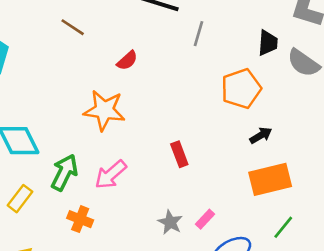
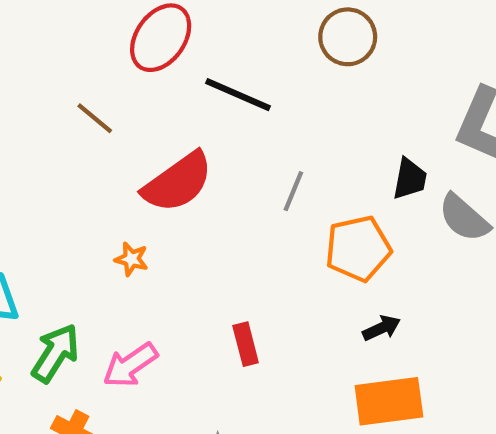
gray line: (199, 34) -> (293, 191), moved
red semicircle: (127, 60) -> (178, 182), size x2.0
orange star: (104, 110) -> (131, 259), size x0.5

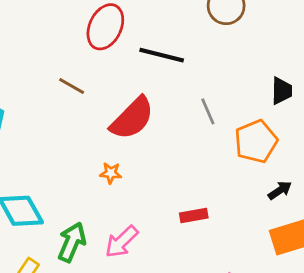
gray line: (293, 191) -> (208, 111), turned -36
red rectangle: (246, 344) -> (194, 216), turned -76

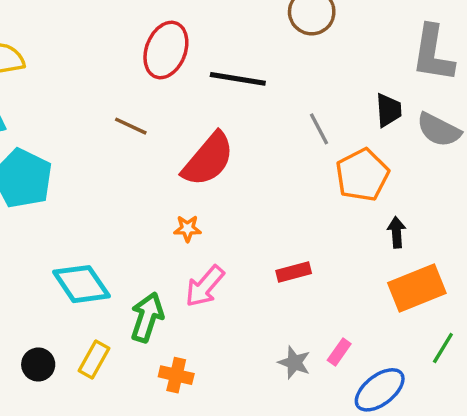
gray line: (208, 111) -> (319, 129), moved
black arrow: (280, 190) -> (396, 232), turned -55
pink arrow: (122, 242) -> (205, 286), moved

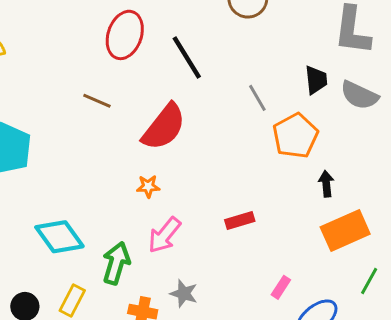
black line: (238, 79) -> (187, 58), turned 51
gray star: (294, 363) -> (184, 294), moved

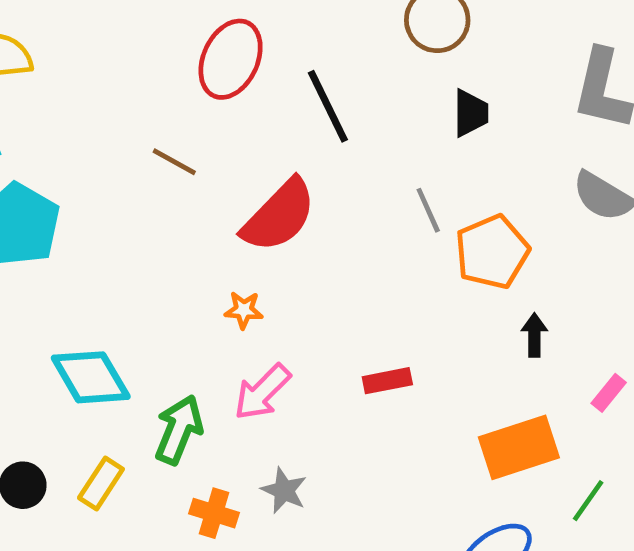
black trapezoid: (316, 80) -> (471, 113), moved
gray line: (257, 98) -> (428, 210), moved
orange rectangle: (345, 231) -> (519, 447), moved
pink rectangle: (281, 287) -> (609, 393), moved

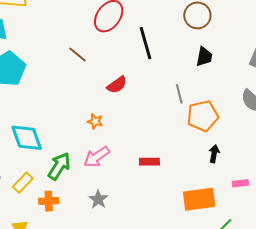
red semicircle: (279, 216) -> (117, 85), size x0.6
pink rectangle: (609, 393) -> (240, 183), turned 35
orange cross: (214, 513) -> (49, 201), moved, turned -30

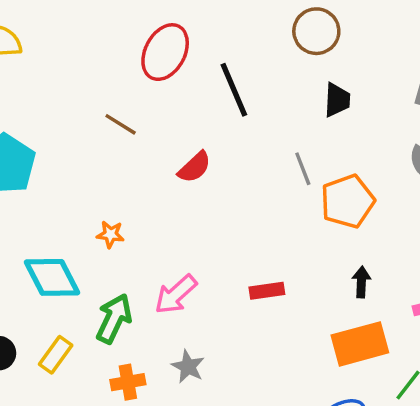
orange star: (95, 121) -> (110, 234), moved
black arrow: (214, 154) -> (361, 282), moved
orange cross: (49, 201) -> (128, 382), moved

